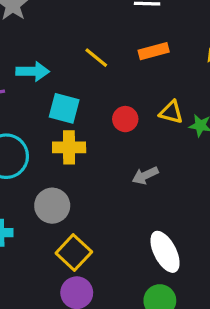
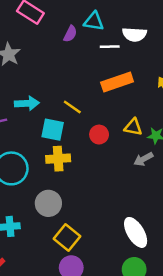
orange rectangle: (154, 51) -> (117, 82), size x1.4
yellow line: (96, 58) -> (72, 107), moved
gray arrow: (145, 175) -> (143, 159), moved

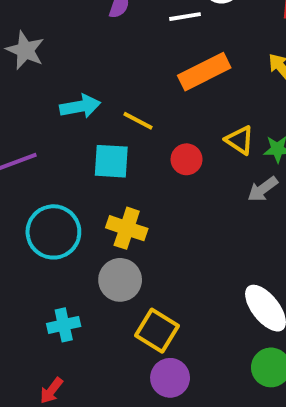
cyan arrow: (27, 103) -> (80, 106), moved
yellow triangle: (133, 127) -> (240, 140), turned 30
yellow cross: (58, 159) -> (127, 228), moved, turned 30

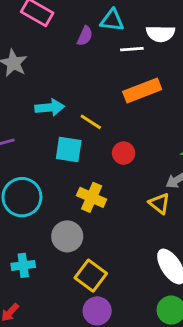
yellow triangle: (240, 140) -> (159, 203), moved
yellow cross: (127, 228) -> (92, 197), moved

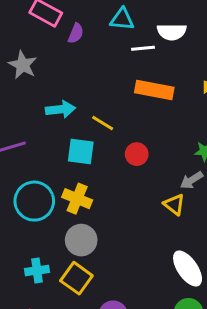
purple semicircle: (85, 36) -> (76, 33), moved
orange rectangle: (142, 90) -> (154, 90), turned 33
yellow cross: (92, 197) -> (77, 199), moved
yellow square: (91, 276) -> (76, 278), moved

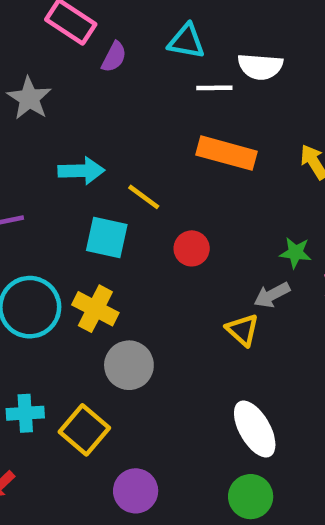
gray circle: (81, 240) -> (129, 365), moved

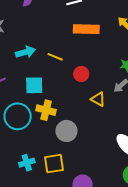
cyan square: (107, 238) -> (34, 85), moved
yellow triangle: (242, 330) -> (98, 99), moved
yellow square: (84, 430) -> (54, 164), turned -35

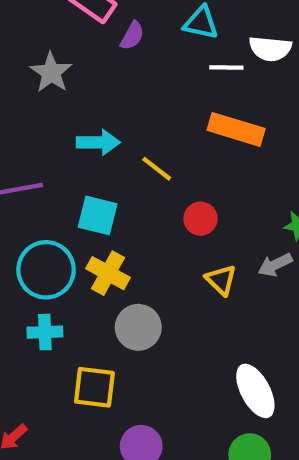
cyan cross: (27, 163) -> (45, 332), moved

